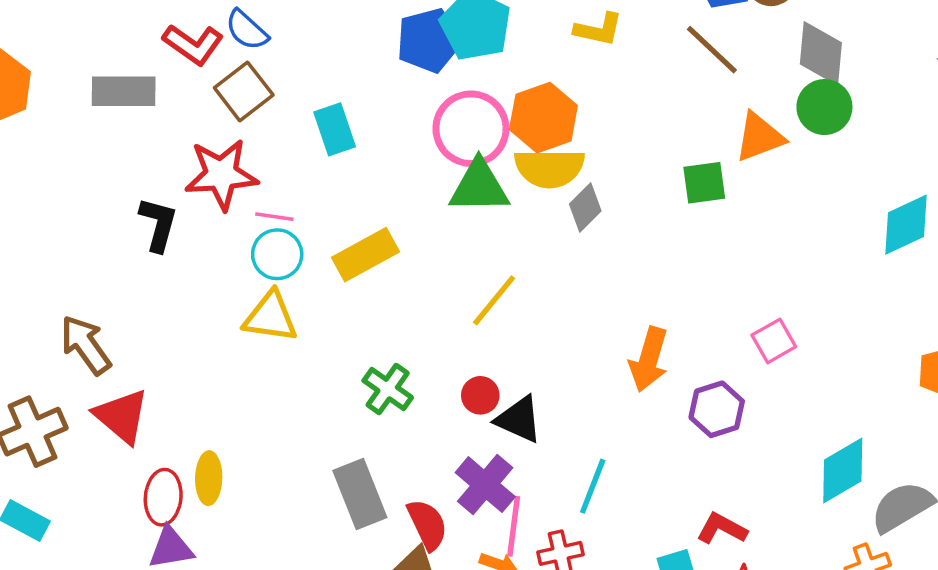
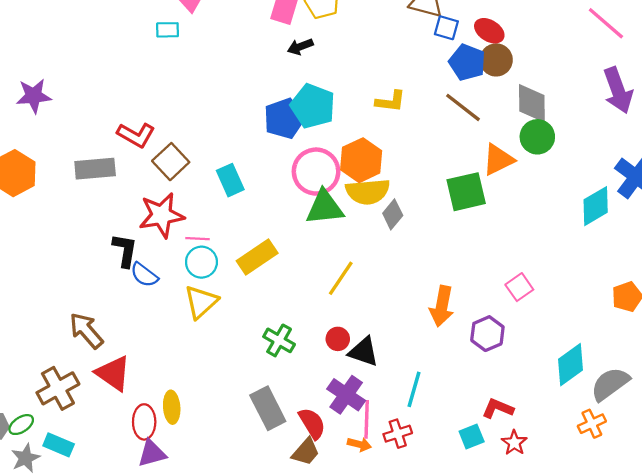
blue semicircle: (247, 30) -> (144, 275), moved
green square: (704, 183) -> (466, 192), size x1.4
yellow triangle: (270, 317) -> (201, 302), turned -45

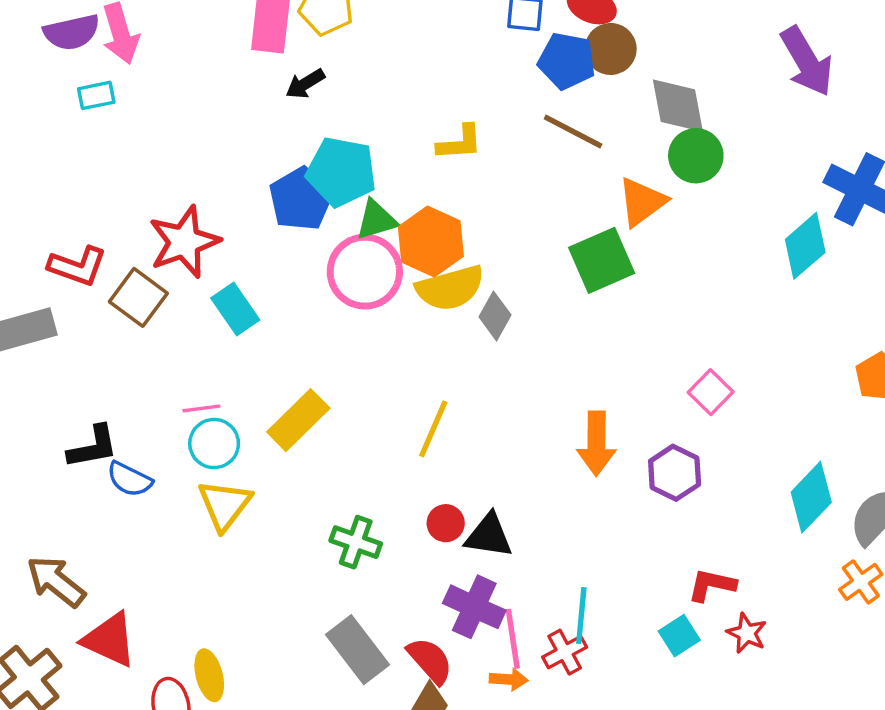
green triangle: (325, 207) -> (376, 220), moved, size x0.7
red star: (162, 215) -> (184, 242), moved
black L-shape: (125, 250) -> (93, 447), turned 80
cyan line: (414, 389) -> (581, 615), moved

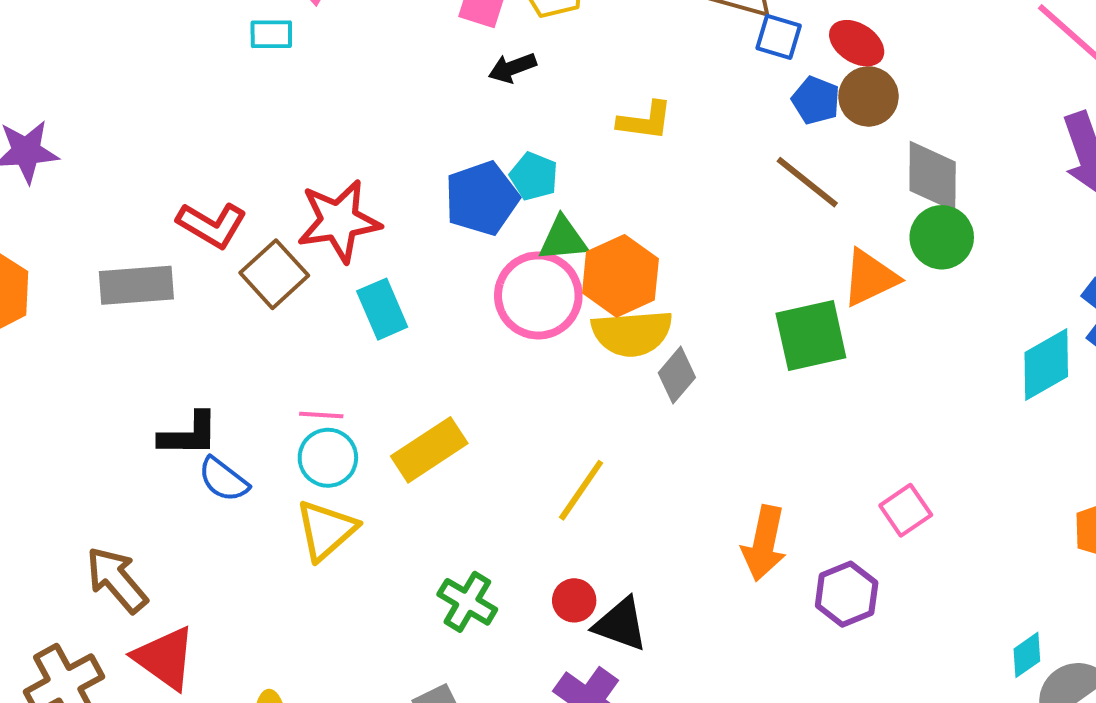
blue pentagon: (567, 61) -> (816, 100), size x0.7
yellow L-shape: (460, 143) -> (645, 121), moved
cyan pentagon: (341, 172) -> (534, 176), size x0.6
cyan diamond: (811, 497) -> (1027, 655), moved, size x0.6

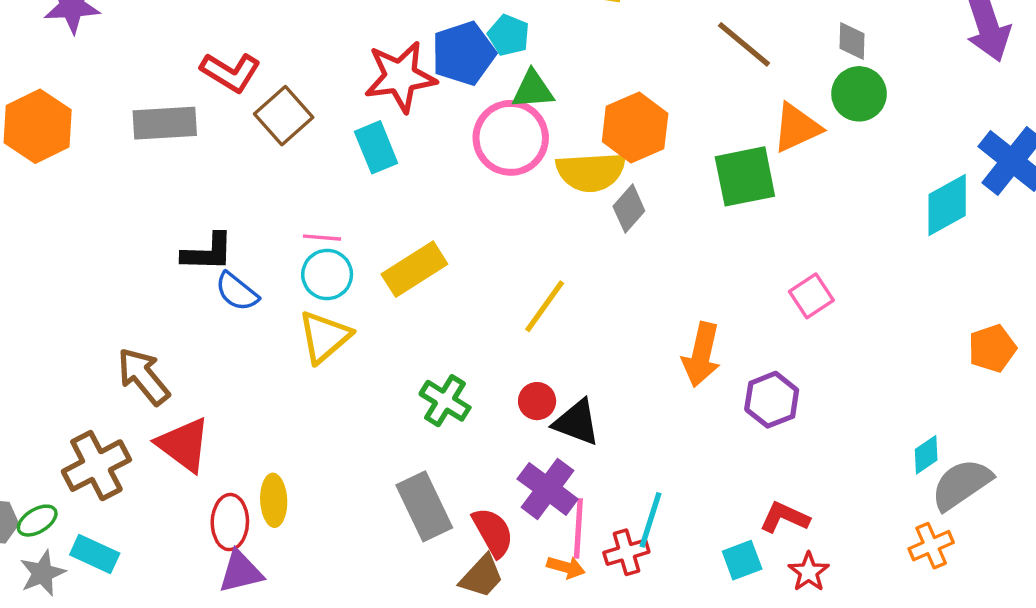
gray diamond: (933, 176) -> (852, 41), size x0.6
red star: (339, 221) -> (400, 77), moved
orange hexagon: (620, 276) -> (635, 127), moved
pink square: (906, 510) -> (811, 296), moved

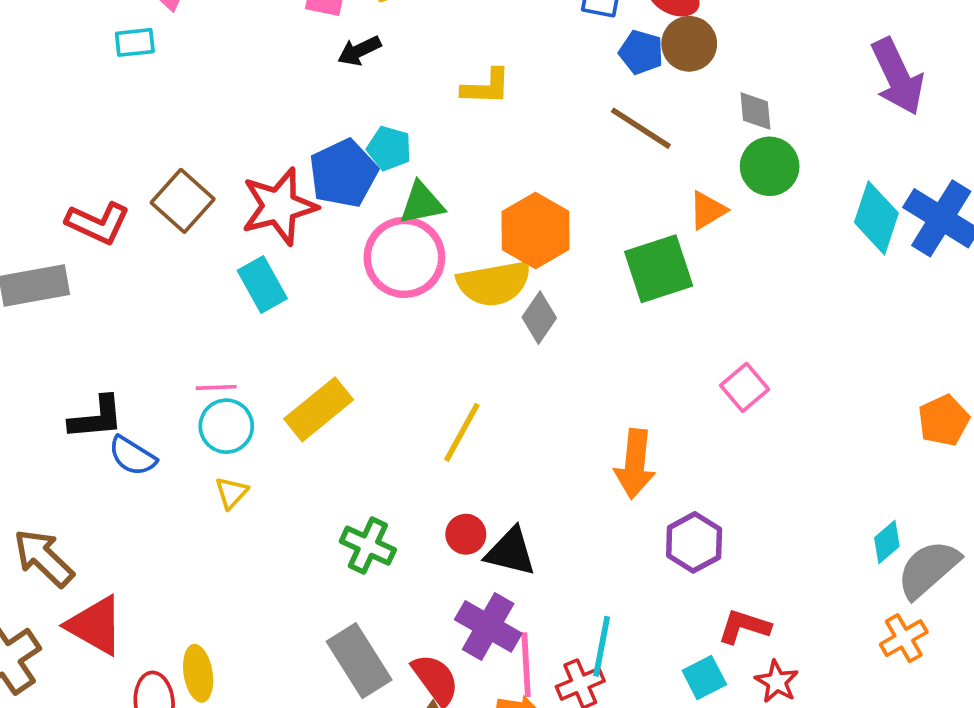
brown square: (284, 116) -> (183, 201), moved
orange triangle: (797, 128) -> (708, 210), size x0.7
cyan diamond: (947, 205) -> (876, 218), moved, turned -36
yellow triangle: (324, 337) -> (231, 493), size x0.6
purple hexagon: (772, 400) -> (694, 542), moved

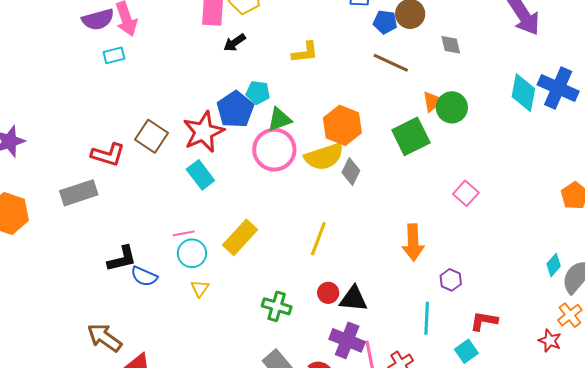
green circle: (770, 166) -> (452, 107), moved
purple hexagon: (694, 542) -> (451, 280), size x0.7
cyan line: (602, 646) -> (427, 318), moved
red star: (777, 682) -> (550, 341), moved

